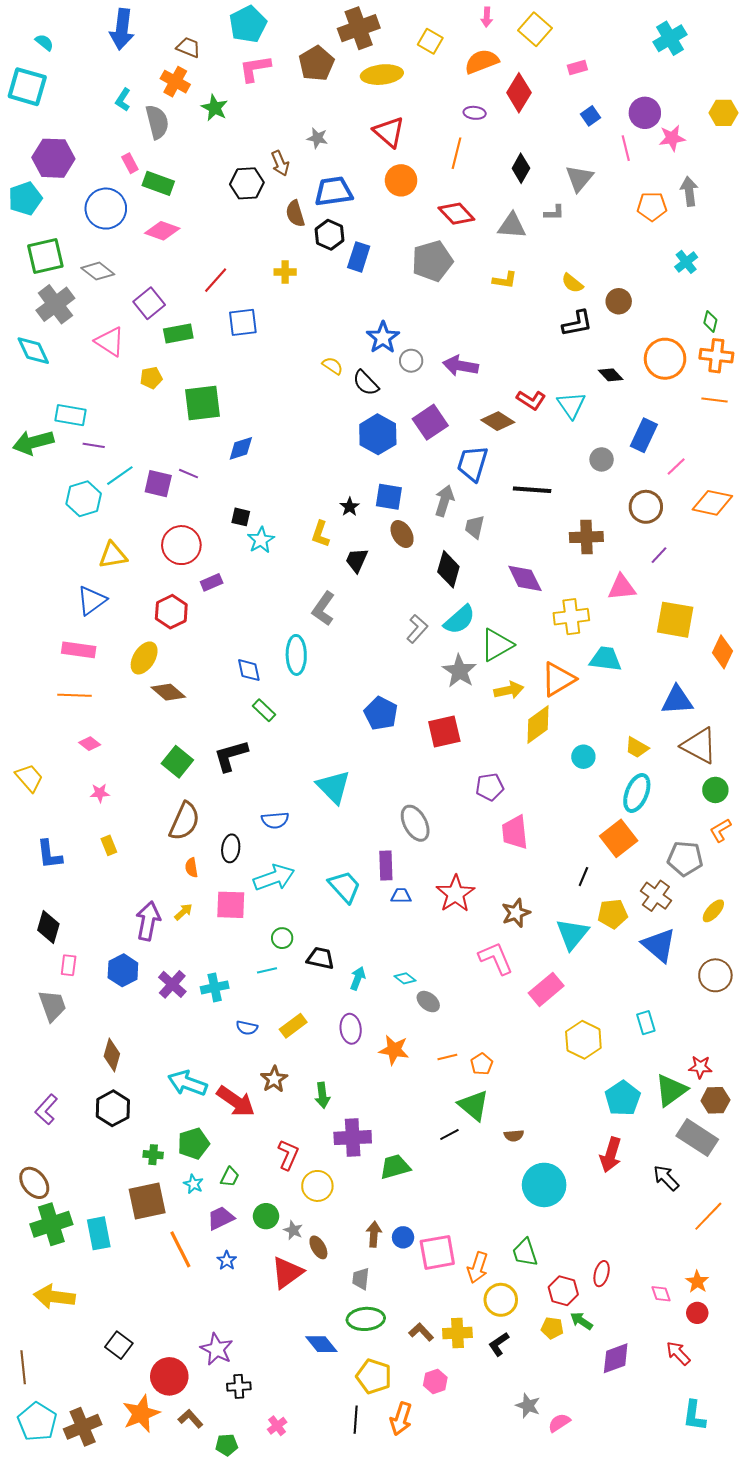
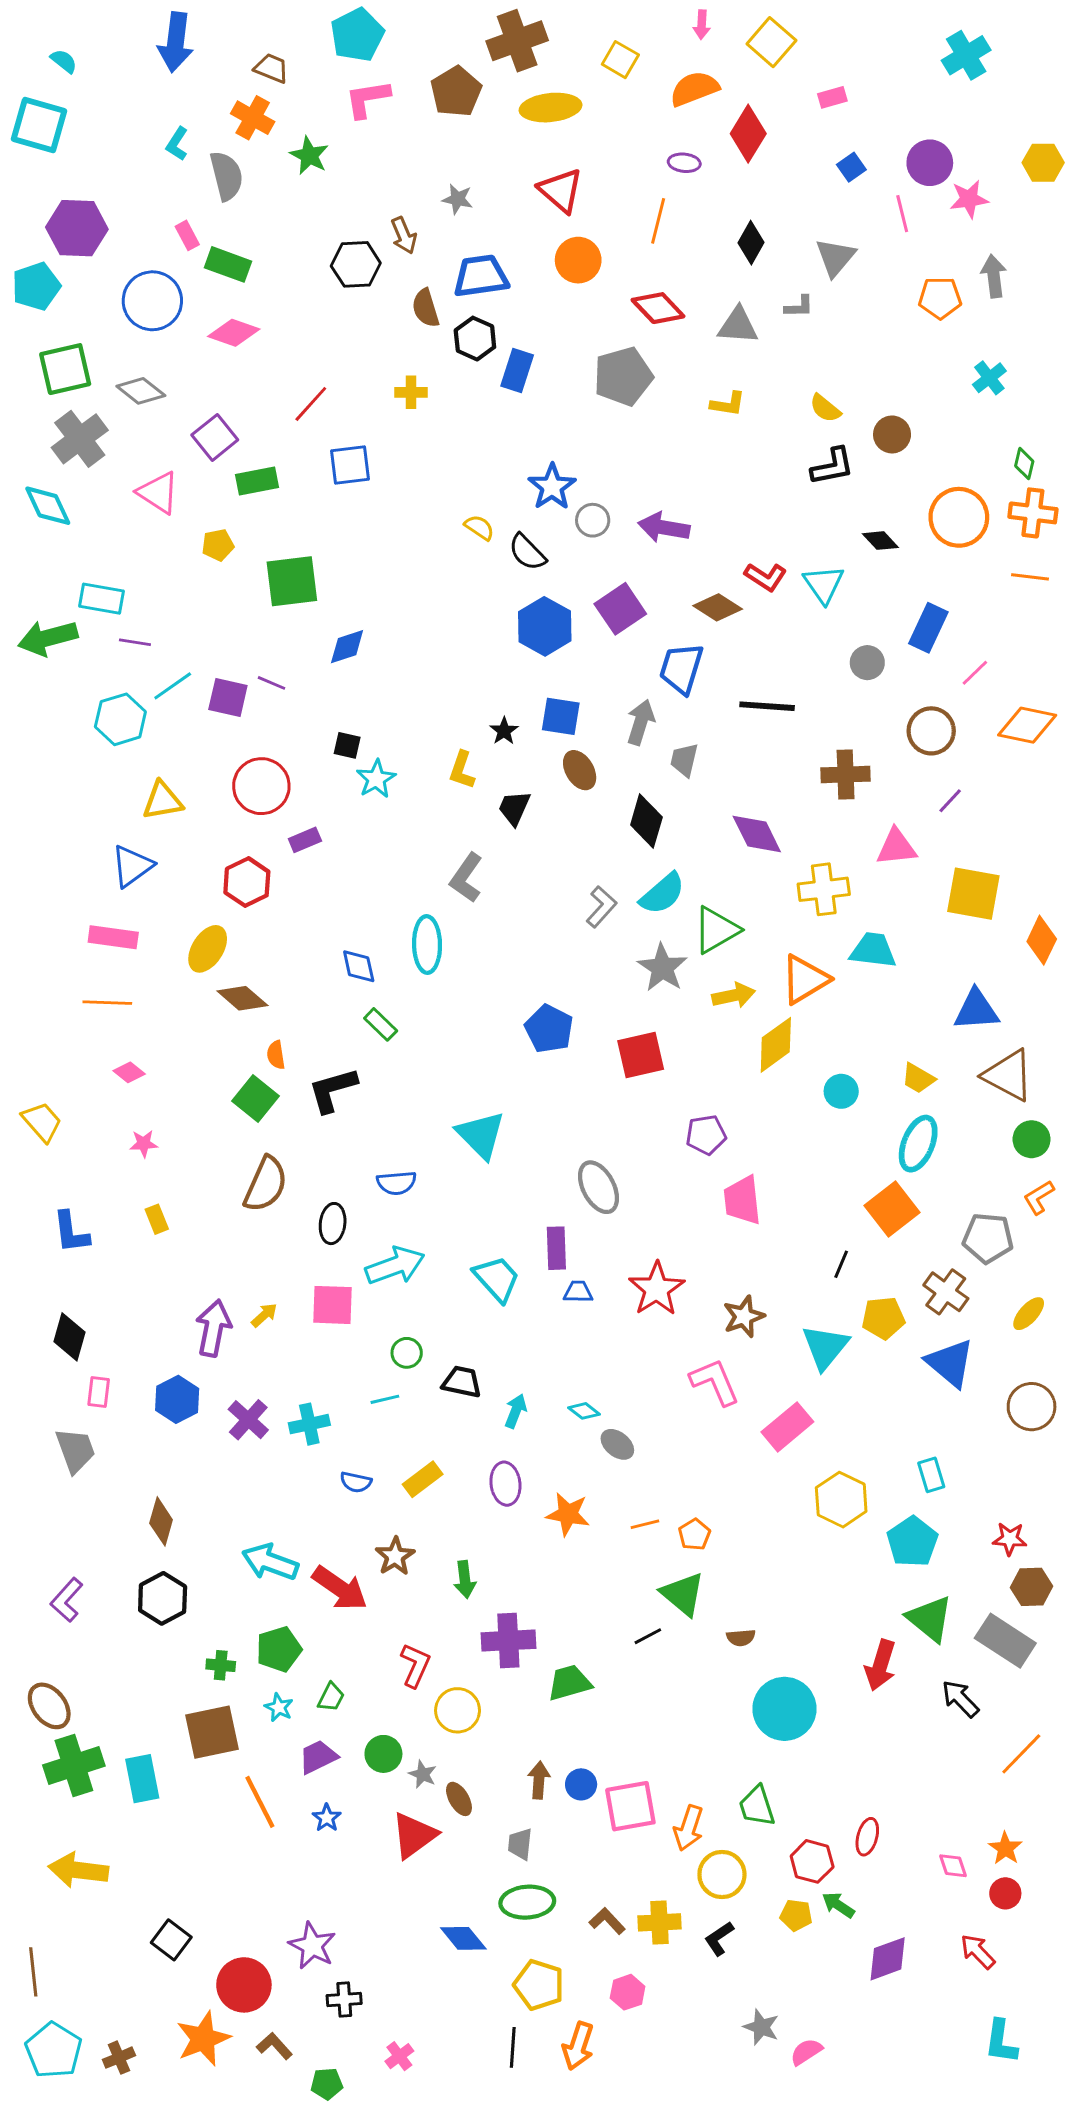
orange semicircle: (191, 868) -> (276, 1055), moved
green triangle: (671, 1090) -> (930, 1619), moved, turned -45
cyan pentagon: (623, 1098) -> (912, 1542), moved
brown cross: (83, 1427) -> (119, 2058), size x0.6

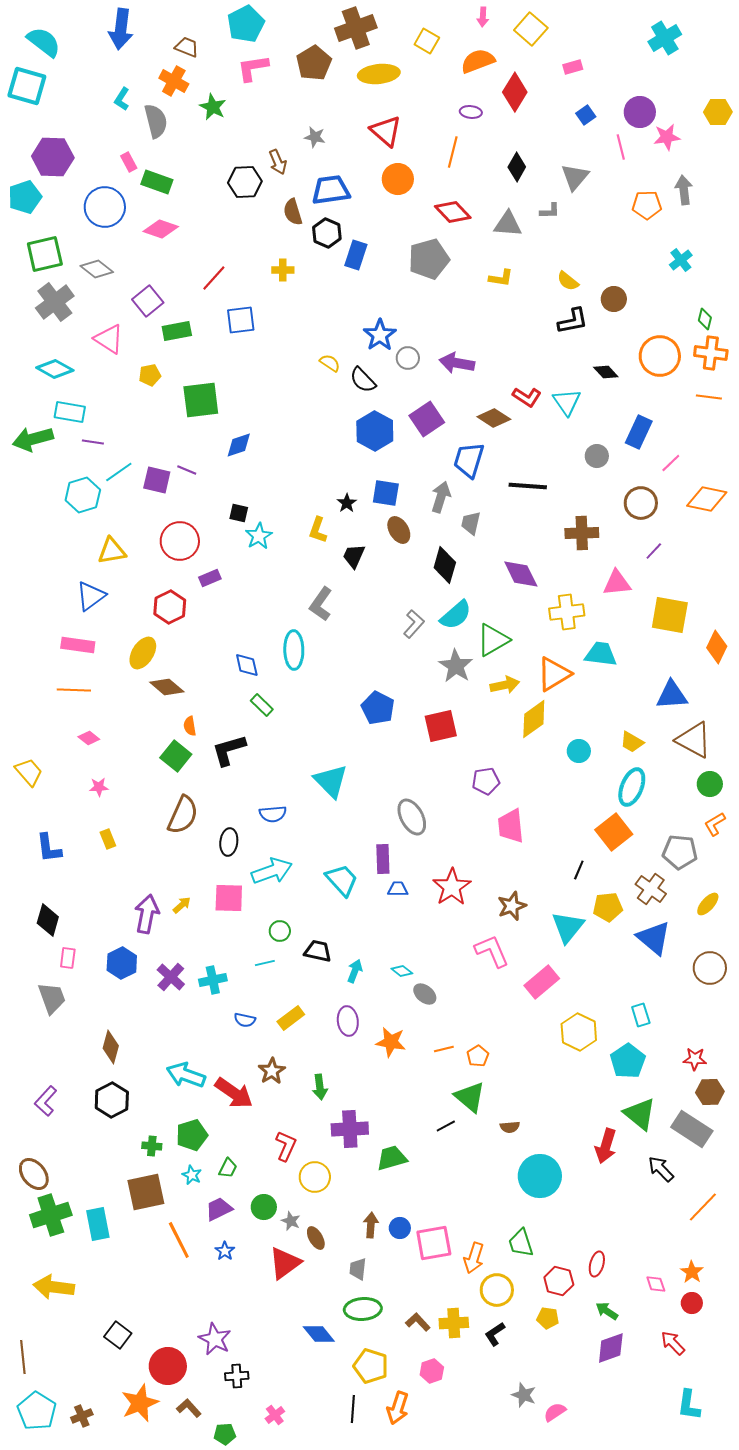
cyan semicircle: (64, 61) -> (44, 42), size x1.8
cyan diamond: (48, 506) -> (55, 369), moved, turned -36
green arrow: (838, 1905) -> (607, 1311), moved

